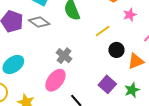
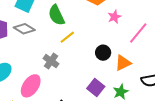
yellow line: (103, 31) -> (67, 37), moved
pink ellipse: (55, 80) -> (31, 86), moved

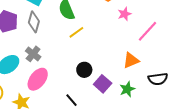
gray diamond: (24, 29) -> (34, 22), turned 70
black circle: (103, 53) -> (84, 70), moved
gray cross: (51, 61) -> (33, 54), moved

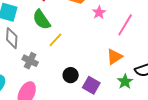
gray cross: (33, 54) -> (30, 61), moved
green star: (127, 89) -> (125, 81), moved

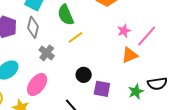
pink star: (99, 12) -> (124, 31), moved
orange triangle: (114, 57) -> (130, 55), moved
purple square: (91, 85) -> (102, 89), turned -30

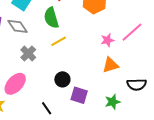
gray diamond: (33, 27) -> (17, 26), turned -55
pink line: (147, 36) -> (132, 32), moved
black semicircle: (157, 84) -> (137, 84), moved

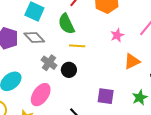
pink star: (107, 40) -> (117, 35), moved
yellow line: (59, 41) -> (77, 46), turned 42
black circle: (62, 79) -> (69, 70), moved

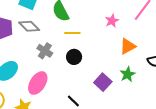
black circle: (69, 70) -> (74, 57), moved
purple square: (106, 96) -> (103, 82), turned 36
green star: (140, 97) -> (128, 74), moved

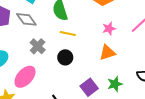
orange triangle: (128, 46) -> (107, 53), moved

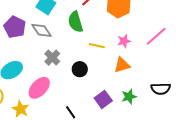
yellow line: (68, 34) -> (97, 46), moved

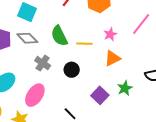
green semicircle: (75, 22) -> (59, 36), moved

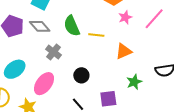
pink star: (110, 34) -> (125, 17), moved
black circle: (72, 70) -> (81, 75), moved
purple square: (100, 95) -> (108, 99), moved, turned 36

